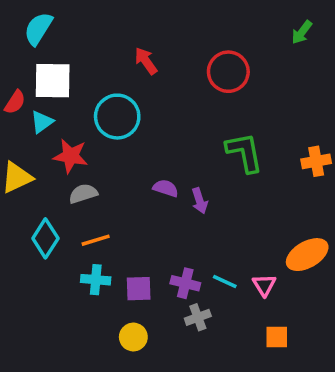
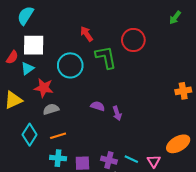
green L-shape: (244, 152) -> (106, 57), moved

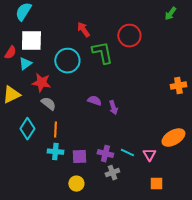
gray semicircle: (51, 109) -> (48, 104), turned 56
orange line: (58, 136) -> (55, 130), turned -70

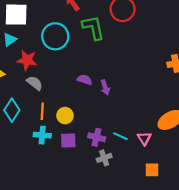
yellow circle: (76, 184) -> (65, 116), moved

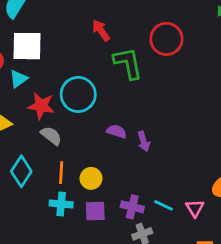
cyan circle: (55, 36) -> (78, 94), moved

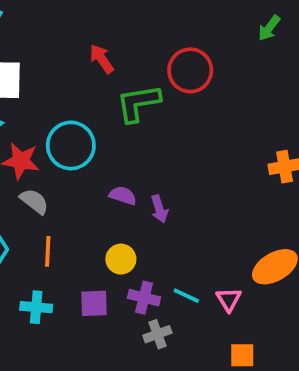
green L-shape: (128, 63) -> (138, 103), turned -88
yellow circle: (91, 178) -> (121, 259), moved
cyan cross: (61, 204) -> (36, 307), moved

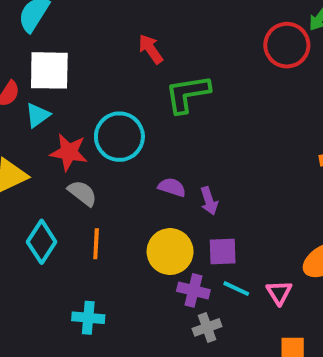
red circle: (190, 70) -> (287, 45), moved
yellow circle: (121, 259) -> (170, 252), size x1.5
purple square: (94, 303) -> (223, 252), moved
cyan cross: (36, 307) -> (88, 318), moved

